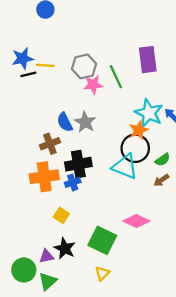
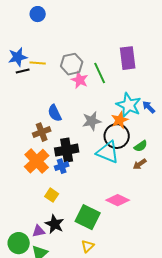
pink star: (93, 85) -> (80, 80), turned 30
gray star: (85, 122) -> (92, 121), moved, turned 30
orange cross: (44, 177) -> (37, 161), turned -35

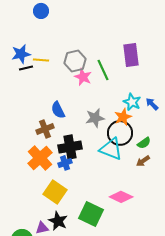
cyan star: (129, 105) -> (132, 102), size x0.7
yellow square: (52, 195) -> (55, 192), size x1.6

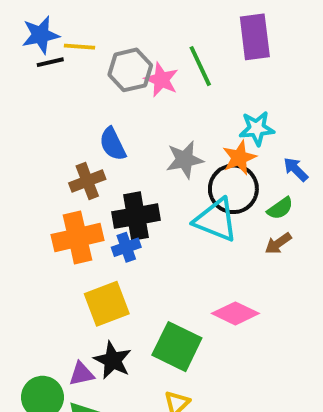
gray hexagon: (75, 61) -> (130, 70), moved
cyan star: (132, 102) -> (257, 128), turned -30
blue arrow: (152, 104) -> (296, 169), moved
orange cross: (40, 158) -> (78, 238), turned 30
yellow square: (55, 192) -> (107, 304), turned 35

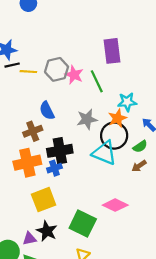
purple rectangle: (255, 37) -> (112, 51), moved
yellow line: (79, 47) -> (28, 72), moved
green line: (200, 66) -> (97, 81), moved

